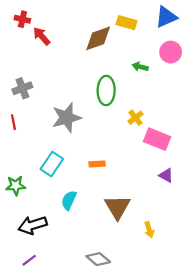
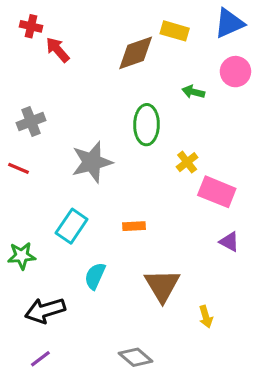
red line: (13, 122) -> (19, 168), turned -56

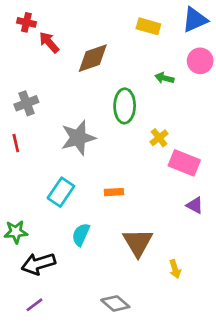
brown diamond: (136, 53) -> (93, 58), moved
red line: (19, 168) -> (16, 143), turned 54
green star: (22, 256) -> (16, 232), moved

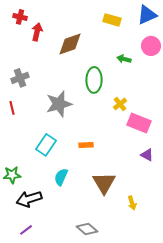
red arrow: (49, 42) -> (37, 32), turned 54

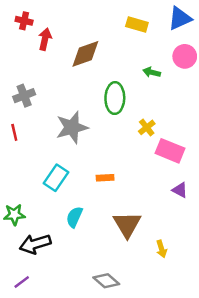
purple line: (26, 230) -> (22, 282), moved

